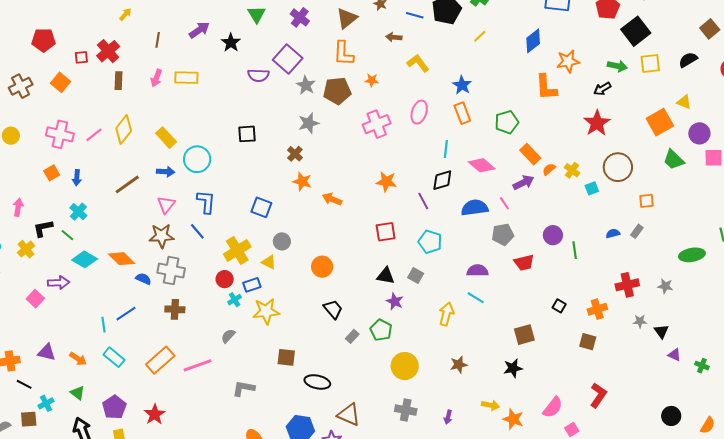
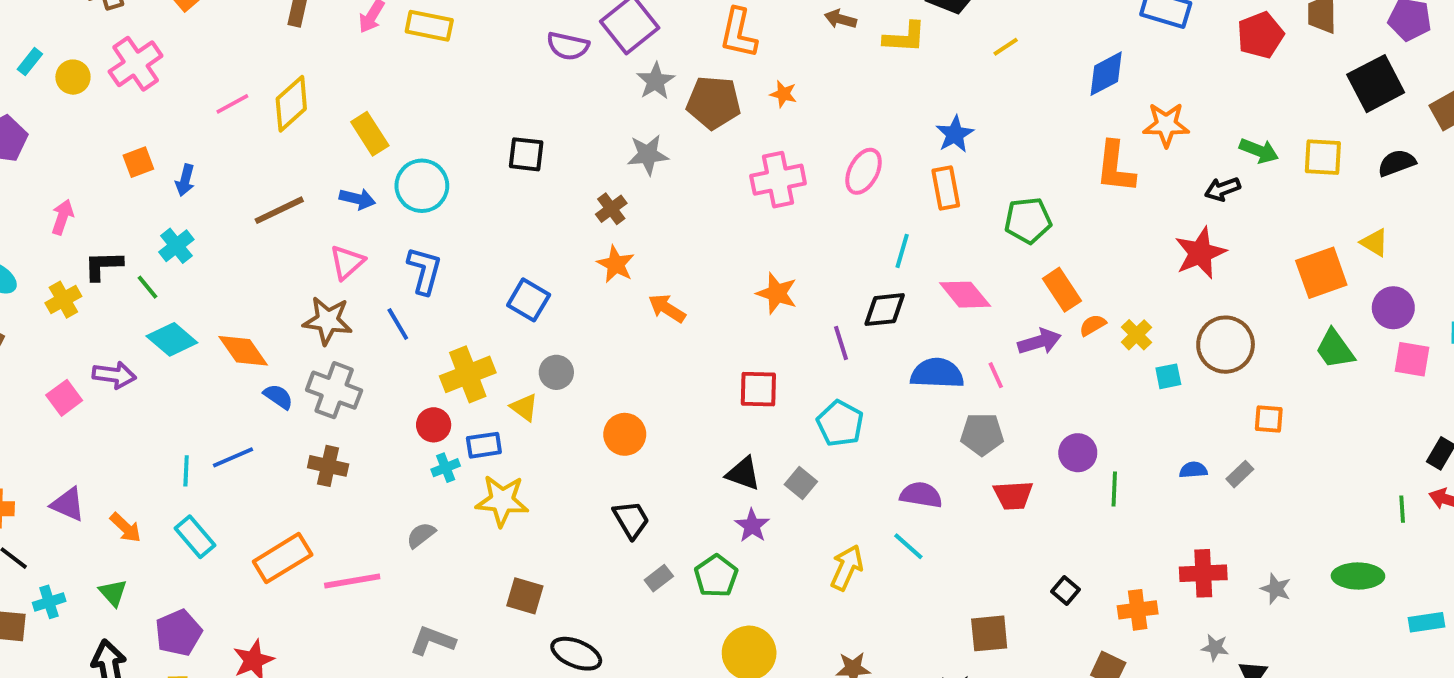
black square: (636, 31) -> (1376, 84), moved
yellow L-shape: (418, 63) -> (905, 37), moved, turned 120
pink cross: (60, 134) -> (136, 64), moved, turned 32
green ellipse: (692, 255) -> (1358, 576), moved

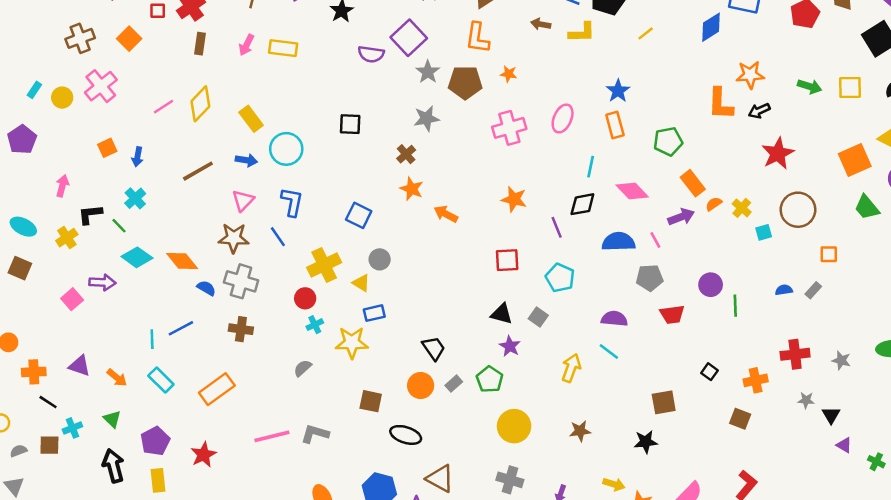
blue diamond: (1106, 74) -> (711, 27), moved
black arrow: (1222, 189) -> (759, 111), moved
orange circle: (625, 434) -> (421, 385), moved
blue rectangle: (484, 445) -> (374, 313), moved
pink line: (352, 581) -> (272, 436), moved

